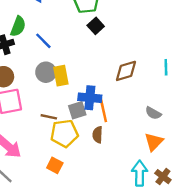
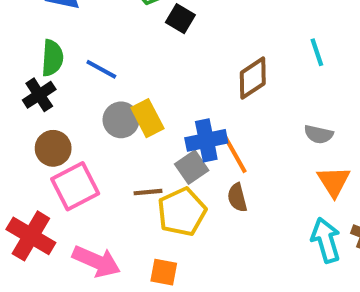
orange square: (55, 165) -> (164, 272), moved

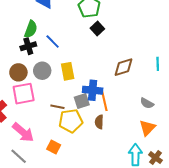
black cross: (39, 95) -> (28, 46), moved
gray circle: (121, 120) -> (42, 71), moved

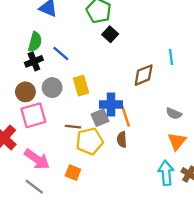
cyan line: (158, 64) -> (171, 57), moved

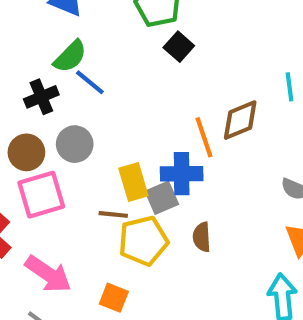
green semicircle: (35, 42) -> (70, 56), moved, turned 30
yellow rectangle: (81, 86) -> (133, 182), moved
orange line: (125, 116) -> (204, 137), moved

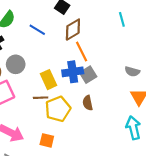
blue line: (90, 82) -> (37, 30), moved
brown diamond: (240, 120) -> (73, 30), moved
gray square: (162, 198) -> (88, 75), moved

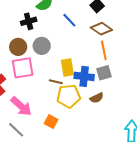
brown diamond: (73, 30) -> (101, 29), turned 50
blue cross: (73, 72) -> (84, 76), moved
brown semicircle: (88, 103) -> (97, 98), turned -120

